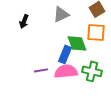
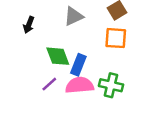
green diamond: (77, 43) -> (58, 56), moved
purple line: (41, 70) -> (49, 84), turned -32

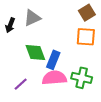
gray triangle: (74, 16) -> (32, 18), moved
purple line: (49, 84) -> (21, 84), moved

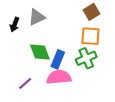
green cross: (82, 78) -> (86, 58), moved, turned -36

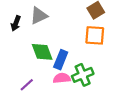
green cross: (86, 58) -> (83, 75), moved
pink semicircle: (59, 77) -> (62, 78), size x0.7

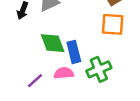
blue rectangle: (61, 60) -> (74, 52), turned -36
pink semicircle: (62, 78) -> (64, 73), moved

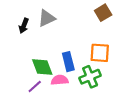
orange square: (113, 24) -> (100, 53), moved
green diamond: (53, 43) -> (42, 67), moved

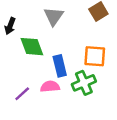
gray triangle: (47, 18) -> (54, 16), moved, turned -30
green diamond: (42, 67) -> (32, 47), moved

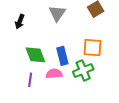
green diamond: (32, 47) -> (35, 55), moved
purple line: (22, 94) -> (30, 80), turned -40

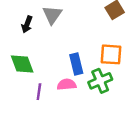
gray triangle: (57, 13) -> (52, 15), moved
green diamond: (35, 55) -> (22, 64), moved

